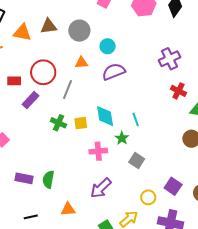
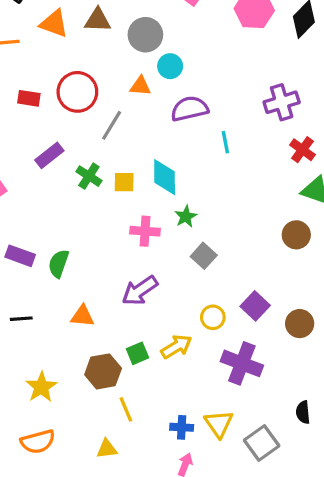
cyan circle: (108, 46) -> (170, 66), moved
red cross: (178, 91) -> (302, 150), moved
purple rectangle: (31, 100) -> (49, 155), moved
cyan line: (136, 119) -> (225, 142), moved

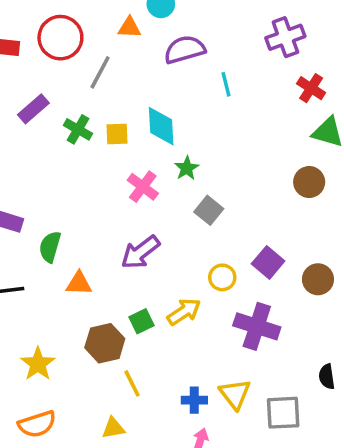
pink cross: (145, 231) -> (143, 187), turned 36
green semicircle: (59, 264) -> (50, 247), moved
gray square: (262, 443) -> (283, 413), turned 36

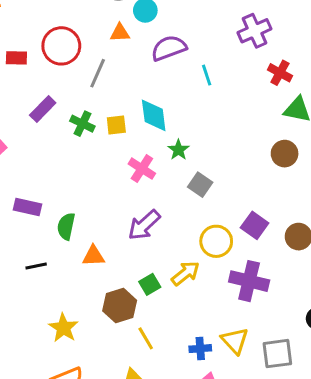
yellow circle: (222, 277) -> (216, 241), size x1.4

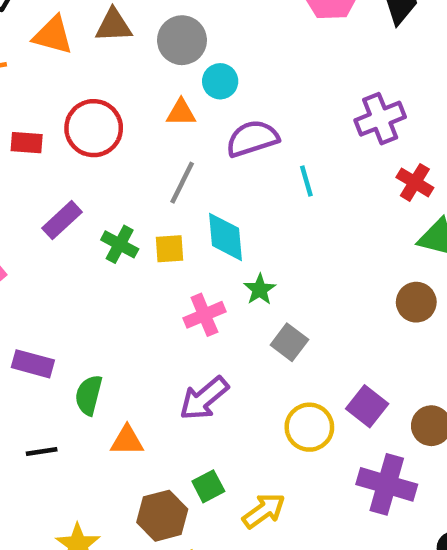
gray line: (98, 73) -> (182, 183), moved
pink cross: (142, 169) -> (204, 315), turned 32
yellow arrow: (185, 273) -> (264, 511), moved
purple cross: (249, 281) -> (387, 484), moved

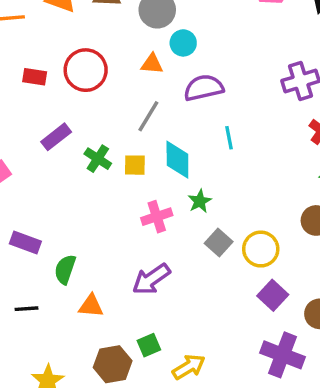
cyan line: (306, 181) -> (229, 138), moved
yellow circle: (309, 427) -> (261, 249), moved

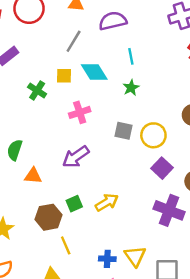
green cross: (98, 159) -> (37, 91), moved
cyan diamond: (177, 160) -> (94, 72), turned -32
green star: (200, 201) -> (131, 88), moved
gray square: (219, 243) -> (124, 131), turned -30
yellow arrow: (189, 367) -> (107, 202), moved

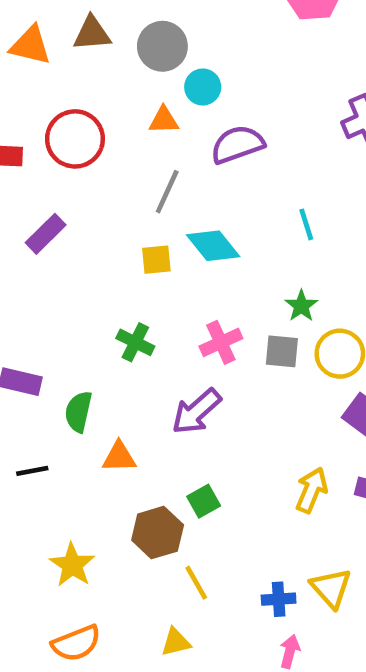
cyan line: (131, 56) -> (306, 224), moved
green star: (131, 88) -> (301, 306), moved
green cross: (37, 91) -> (135, 342), moved
pink cross: (80, 112) -> (221, 342), moved
yellow arrow: (107, 202) -> (311, 490), moved, turned -30

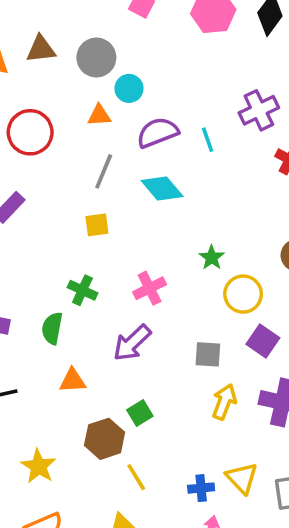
cyan line: (306, 224) -> (208, 140), moved
cyan diamond: (213, 246) -> (162, 188), moved
gray square: (282, 351) -> (208, 354), moved
green semicircle: (78, 412) -> (52, 328), moved

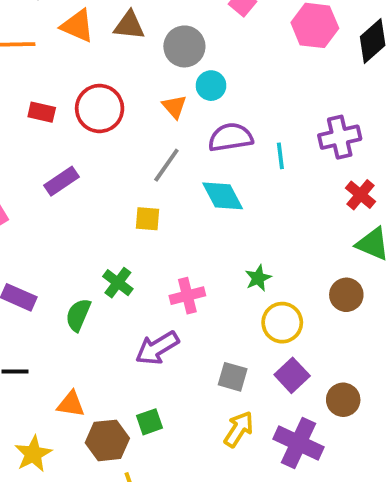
orange triangle: (99, 115) -> (174, 107), turned 40
orange triangle: (73, 381) -> (71, 404), moved

